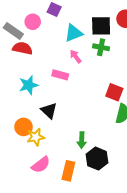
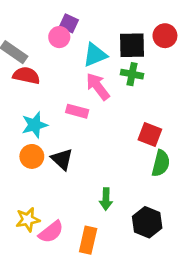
pink circle: (33, 22) -> (59, 37), moved
pink arrow: (76, 56) -> (98, 86), size x1.5
orange circle: (23, 127) -> (32, 156), moved
yellow star: (36, 137) -> (28, 220), moved
black hexagon: (97, 159) -> (147, 222), moved

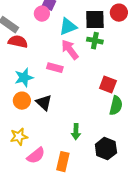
yellow star: (28, 220) -> (19, 137), moved

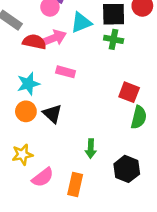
red semicircle: (18, 42) -> (34, 42), moved
pink arrow: (70, 50) -> (54, 38), moved, turned 105

